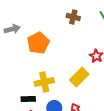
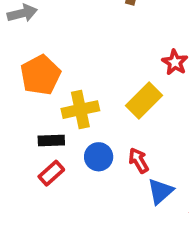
orange pentagon: (38, 43) -> (40, 75), moved

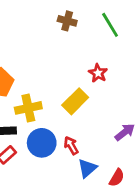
blue circle: (99, 157) -> (42, 143), size x1.4

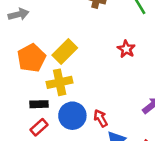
yellow rectangle: (75, 101) -> (65, 52), moved

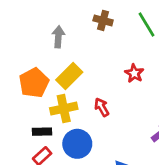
gray arrow: (19, 14) -> (58, 37), moved, turned -72
red arrow: (101, 118) -> (102, 107), moved

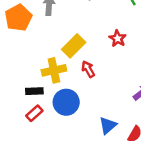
yellow rectangle: (69, 76) -> (74, 46), moved
orange pentagon: (34, 83) -> (18, 18), moved

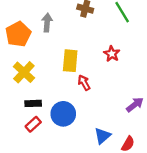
yellow rectangle: (74, 46) -> (70, 61), turned -40
yellow cross: (54, 70) -> (24, 72), moved, turned -35

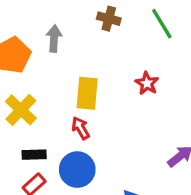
red arrow: (84, 83) -> (81, 128), moved

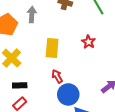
red arrow: (81, 128) -> (57, 76), moved
blue circle: (77, 170) -> (68, 94), moved

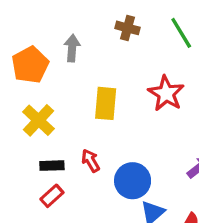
red star: (88, 42) -> (166, 93), size x1.5
red arrow: (57, 76) -> (91, 161), moved

